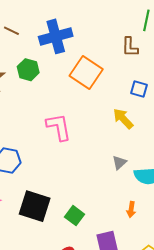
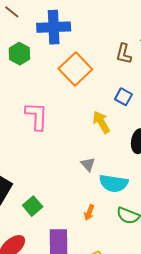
gray triangle: (119, 163) -> (88, 164), turned -42

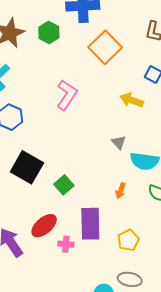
pink L-shape: (37, 116) -> (67, 95), turned 32
yellow arrow: (101, 122) -> (132, 100), turned -40

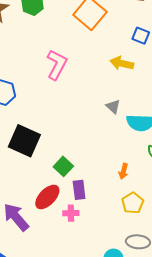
green square: (64, 185) -> (63, 166), moved
orange arrow: (121, 191) -> (123, 171), moved
purple rectangle: (90, 224) -> (79, 190), moved, size x0.6

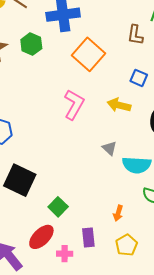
pink L-shape: (57, 65) -> (74, 105), moved
purple rectangle: (79, 190) -> (88, 237), moved

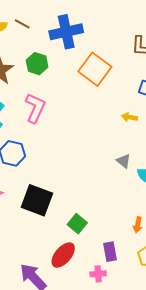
pink L-shape: (74, 105) -> (35, 108), moved
yellow arrow: (119, 105) -> (129, 117), size x0.7
pink cross: (65, 254) -> (98, 274), moved

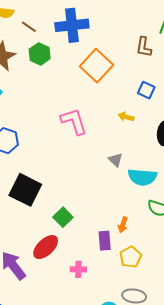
brown line: (22, 24) -> (29, 27), moved
pink L-shape: (35, 108) -> (74, 121), moved, turned -48
purple rectangle: (110, 252) -> (105, 241), moved

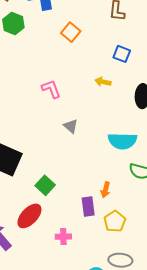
orange square: (97, 66) -> (71, 32), size x0.6
pink L-shape: (74, 121) -> (51, 89), size x0.7
gray triangle: (116, 160) -> (71, 126), moved

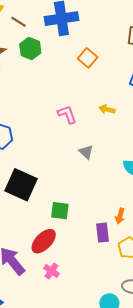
yellow arrow: (103, 82) -> (107, 109), moved
green square: (45, 185) -> (60, 211), turned -36
pink cross: (63, 237) -> (51, 271), moved, turned 35

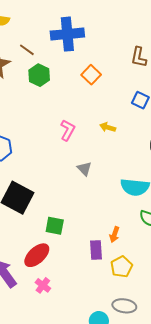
brown line: (19, 22) -> (27, 50), moved
green hexagon: (30, 48) -> (39, 75), moved
pink L-shape: (67, 114) -> (68, 130), turned 45

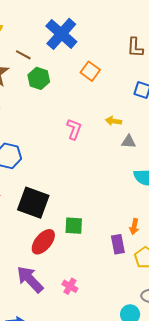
blue cross: (67, 34) -> (61, 34), turned -36
gray triangle: (84, 169) -> (129, 142), moved, turned -35
red ellipse: (37, 255) -> (43, 242), moved

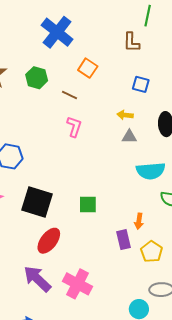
brown line: (23, 55) -> (70, 95), moved
yellow arrow: (113, 121) -> (125, 115), moved
green square: (74, 226) -> (88, 204), moved
pink cross: (70, 286) -> (78, 284), size x1.8

